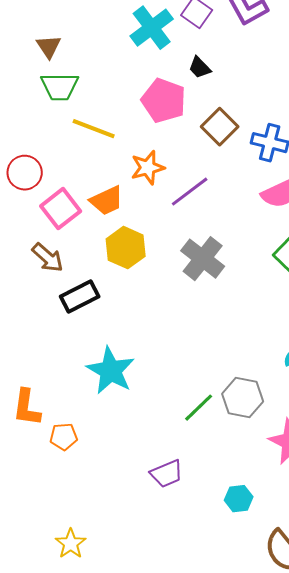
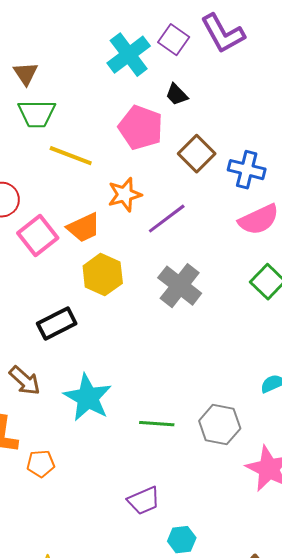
brown arrow: (48, 258) -> (25, 381), moved
green line: (199, 408) -> (157, 424), moved, turned 48
cyan hexagon: (239, 499) -> (182, 540), moved

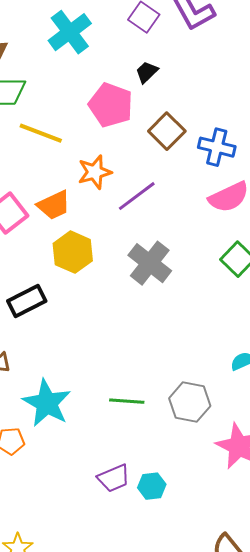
cyan cross: (129, 55) -> (70, 32), moved
black trapezoid: (177, 95) -> (147, 72), turned 90
cyan star: (88, 398) -> (47, 403), moved
cyan hexagon: (182, 540) -> (152, 486), moved

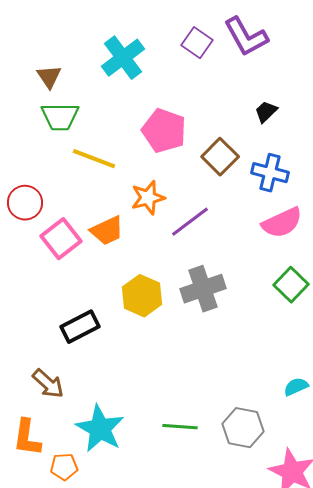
black trapezoid: (147, 72) -> (266, 112), moved
yellow hexagon: (73, 252) -> (142, 296), moved
gray cross: (150, 263) -> (203, 289), turned 33

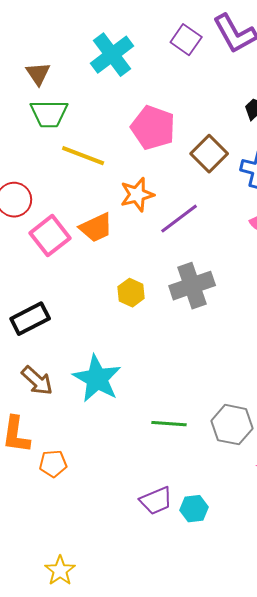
yellow hexagon: (142, 296) -> (131, 293), size x0.7
black rectangle: (80, 327) -> (30, 319), moved
cyan star: (100, 429) -> (97, 379), moved

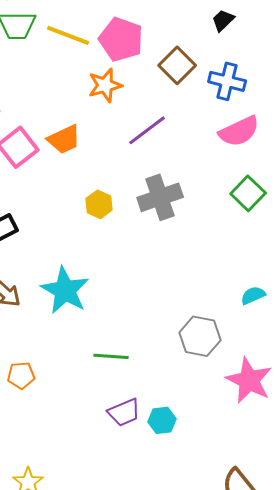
yellow line: (83, 156) -> (68, 35), moved
orange star: (137, 195) -> (105, 85), moved
green line: (169, 424) -> (111, 356), moved

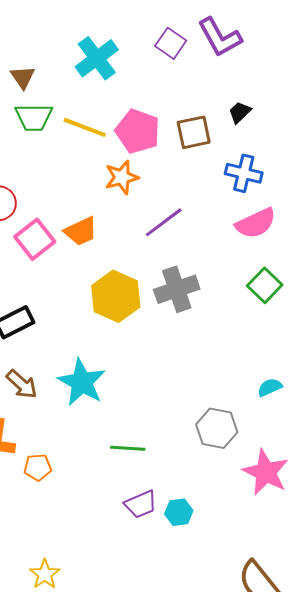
brown square: (177, 65) -> (194, 132), moved, turned 33
yellow hexagon: (99, 204) -> (116, 296), size x1.8

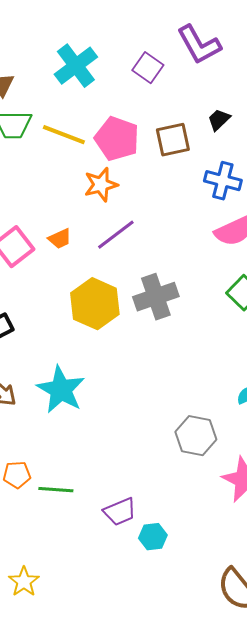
purple square: (171, 43) -> (148, 68), moved
purple line: (164, 222) -> (116, 235), moved
orange trapezoid: (81, 231) -> (60, 239), size x0.7
green line: (128, 448) -> (56, 490), moved
cyan hexagon: (179, 512) -> (153, 537), moved

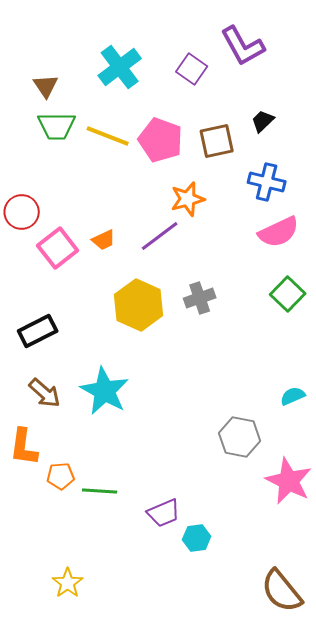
orange star: (101, 185) -> (188, 199), moved
gray cross: (156, 297) -> (200, 298), size x0.7

